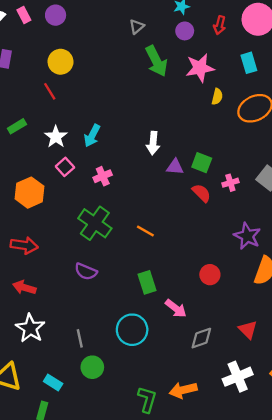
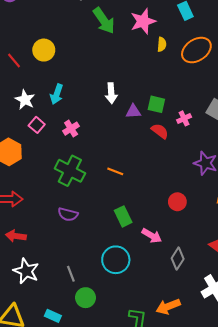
yellow circle: (60, 62) -> (44, 50), moved
gray diamond: (201, 338) -> (178, 259), turned -30

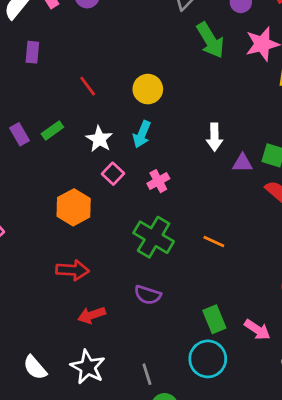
yellow circle: (44, 50) -> (148, 89), moved
green rectangle: (123, 216) -> (214, 319), moved
red arrow: (16, 236) -> (92, 315), moved, turned -30

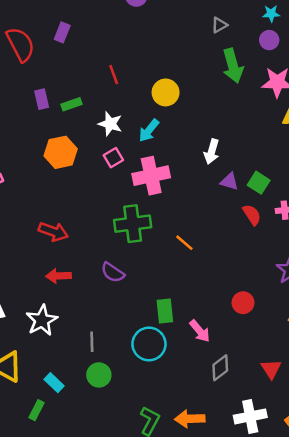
purple rectangle: (32, 52) -> (62, 32), moved
white star: (99, 139) -> (110, 124), turned -30
pink cross: (158, 181) -> (151, 176), size x1.8
orange hexagon: (74, 207) -> (61, 152), moved
green cross: (154, 237) -> (133, 224), turned 36

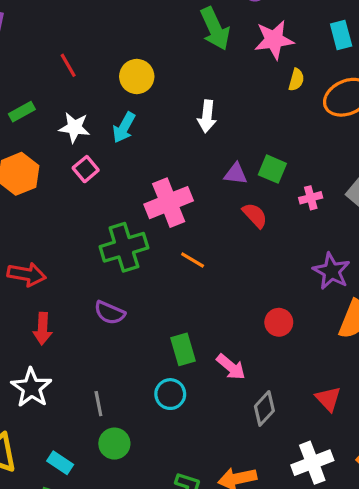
white arrow: (212, 152) -> (207, 116), moved
pink cross: (151, 176) -> (169, 203), moved
red semicircle: (252, 215) -> (255, 215), moved
red arrow: (58, 276) -> (43, 329), turned -75
cyan circle: (149, 344) -> (170, 394), size x0.7

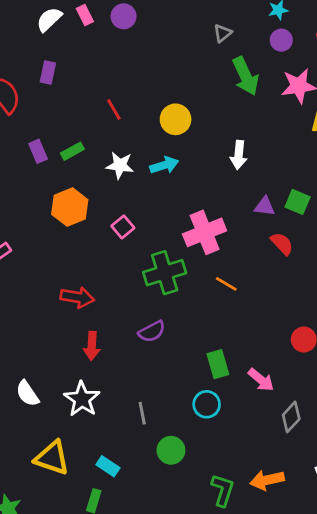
cyan arrow: (124, 128) -> (164, 165), turned -136
pink square: (86, 169) -> (123, 227), moved
purple semicircle: (110, 313) -> (152, 331), turned -52
green circle: (114, 444) -> (171, 450), moved

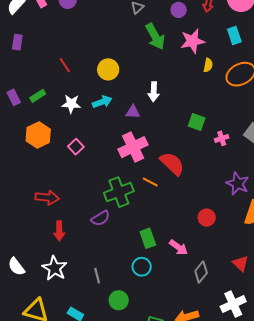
purple triangle: (265, 206) -> (133, 112), moved
red semicircle: (282, 244) -> (172, 164), moved, size x1.5
green cross: (165, 273) -> (119, 192), moved

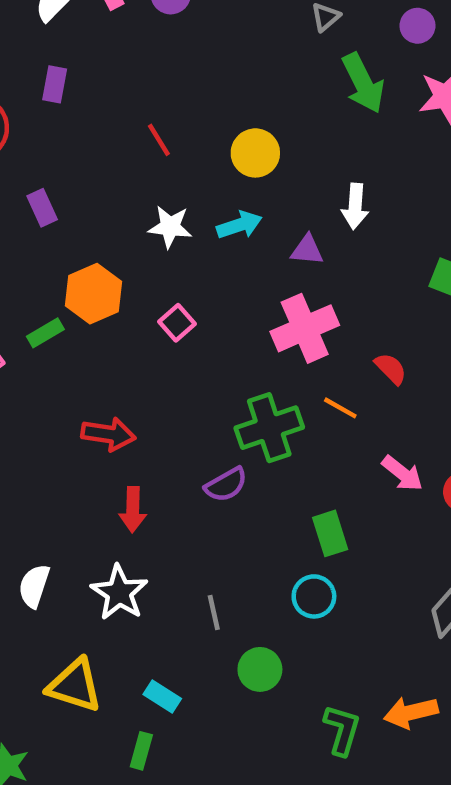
green rectangle: (38, 96) -> (45, 333), moved
red semicircle: (172, 164) -> (391, 369), size x0.6
pink arrow: (178, 247) -> (402, 473), moved
white semicircle: (16, 267) -> (34, 586), turned 54

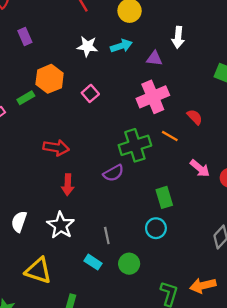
cyan rectangle: (162, 697) -> (93, 262), moved

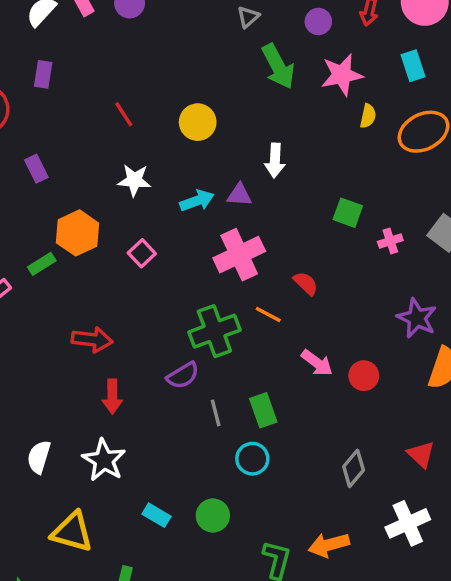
cyan arrow: (121, 46) -> (197, 201), moved
gray line: (107, 236) -> (216, 413), moved

